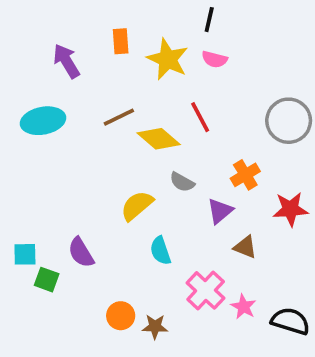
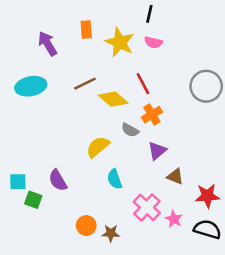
orange cross: (245, 175) -> (152, 115), moved
red star: (290, 209) -> (207, 196), moved

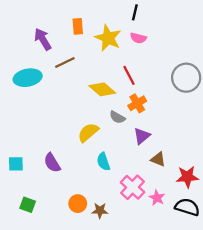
brown line: (85, 84) -> (65, 63), moved
green square: (33, 200) -> (28, 205), moved

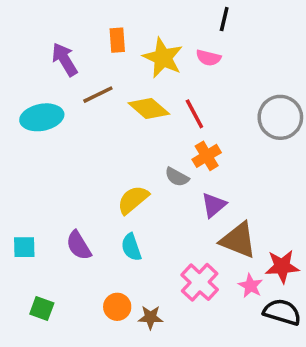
black line: (135, 12) -> (224, 19), moved
yellow diamond: (102, 89) -> (149, 109), moved
brown triangle: (158, 159) -> (238, 240), size x1.6
cyan semicircle: (103, 162) -> (131, 247), moved
pink star: (157, 198) -> (251, 286), moved

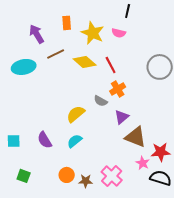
cyan semicircle: (131, 247) -> (75, 141), turned 70
pink cross: (200, 282) -> (112, 176), moved

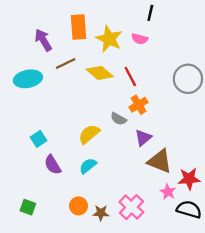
orange rectangle: (67, 23) -> (78, 27), size x1.5
cyan square: (14, 141) -> (38, 139), moved, turned -32

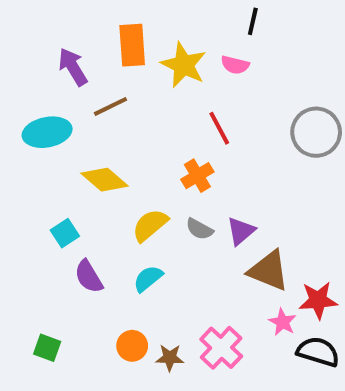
yellow diamond: (100, 73) -> (104, 180), moved
orange cross: (139, 105) -> (197, 176), moved
gray semicircle: (119, 119) -> (199, 229), moved

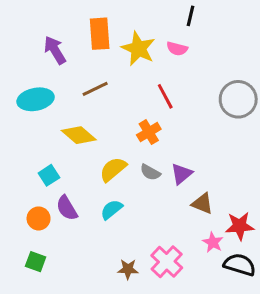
brown line: (110, 106) -> (95, 89), moved
brown triangle: (269, 271) -> (202, 204), size x0.7
orange circle: (132, 346) -> (39, 218), moved

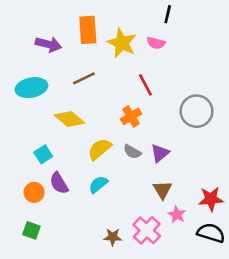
purple arrow: (55, 50) -> (48, 44), turned 135
gray circle: (238, 99) -> (197, 111), moved
brown triangle: (202, 204) -> (162, 190), moved, turned 36
pink star: (213, 242) -> (177, 215), moved

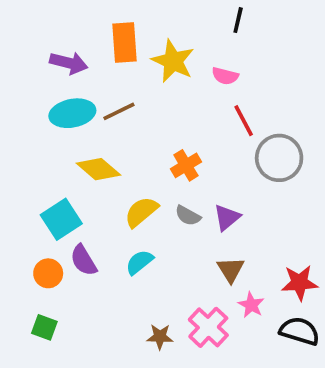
pink semicircle: (156, 43) -> (225, 76), moved
red line: (145, 85) -> (244, 121), moved
cyan ellipse: (31, 88) -> (72, 113), moved
cyan square: (43, 154) -> (61, 219), size x1.5

